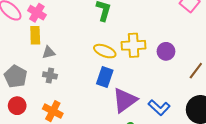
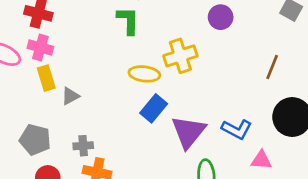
purple circle: (166, 51) -> (221, 17), moved
gray cross: (50, 75) -> (83, 146), moved
blue rectangle: (105, 77) -> (154, 108), turned 36

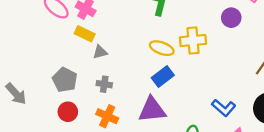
yellow rectangle: (46, 78) -> (85, 34), turned -60
purple triangle: (188, 132) -> (152, 110), moved, turned 32
gray cross: (83, 146) -> (104, 84), moved

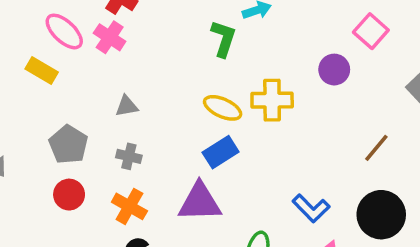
yellow rectangle: (85, 34) -> (42, 70), moved

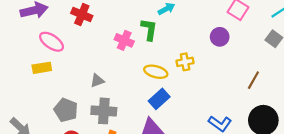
pink cross: (110, 37) -> (124, 40), moved
yellow rectangle: (42, 70) -> (42, 68), turned -30
yellow cross: (272, 100) -> (185, 62), size x0.7
gray cross: (129, 156) -> (104, 111), size x1.6

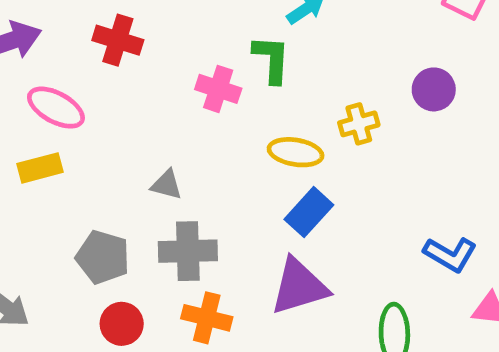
purple circle: (220, 37) -> (434, 89), moved
gray triangle: (97, 81) -> (167, 185), turned 40

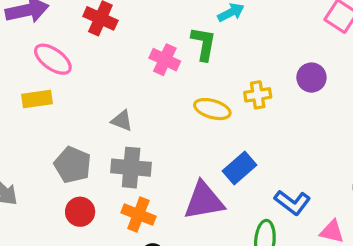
blue rectangle: (309, 212) -> (240, 168), moved
blue L-shape: (450, 254) -> (292, 202), moved

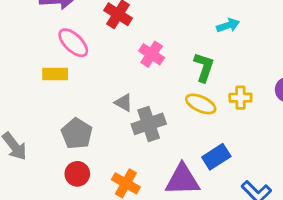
green L-shape: (204, 44) -> (204, 67), moved
pink cross: (165, 60) -> (152, 54), moved
gray cross: (131, 168) -> (149, 124), moved, turned -32

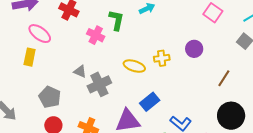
green L-shape: (204, 67) -> (116, 20), moved
yellow rectangle: (55, 74) -> (30, 57), turned -72

